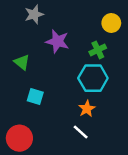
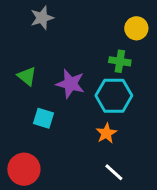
purple star: (57, 41) -> (70, 84), moved
green cross: (98, 50) -> (120, 61), turned 35
white line: (81, 132) -> (114, 172), moved

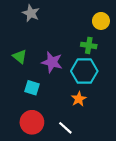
gray star: (42, 18) -> (31, 13), turned -30
red circle: (24, 169) -> (32, 122), moved
white line: (114, 172) -> (65, 128), moved

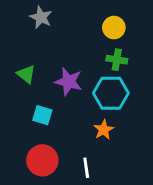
yellow circle: (101, 21) -> (114, 28), moved
white line: (65, 128) -> (86, 168), turned 40

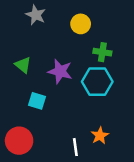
yellow circle: (114, 28) -> (81, 24), moved
orange star: (104, 130) -> (100, 136), moved
red circle: (42, 160) -> (19, 141), moved

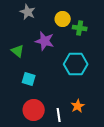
green cross: (102, 52) -> (80, 28), moved
purple star: (60, 71) -> (45, 41), moved
red circle: (19, 141) -> (34, 110), moved

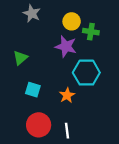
purple star: (45, 41) -> (66, 46), moved
green triangle: (18, 51) -> (20, 58), turned 40
orange star: (78, 106) -> (67, 95), moved

